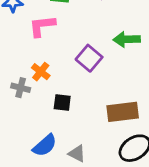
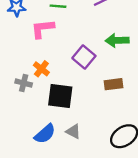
black square: (62, 102) -> (60, 96), size x1.6
brown rectangle: (123, 112) -> (113, 84), moved, size x0.7
gray triangle: (77, 154) -> (73, 131), moved

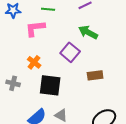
green arrow: (117, 40) -> (88, 32), moved, turned 30
gray cross: (24, 83) -> (13, 83), moved

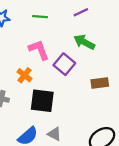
pink L-shape: (35, 28) -> (39, 50), moved, turned 75
brown rectangle: (95, 75) -> (100, 83), moved

